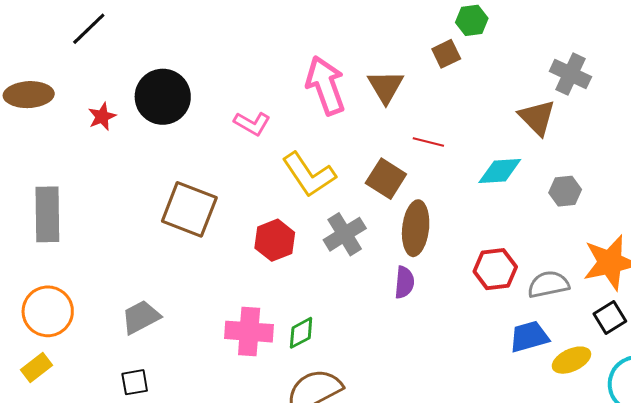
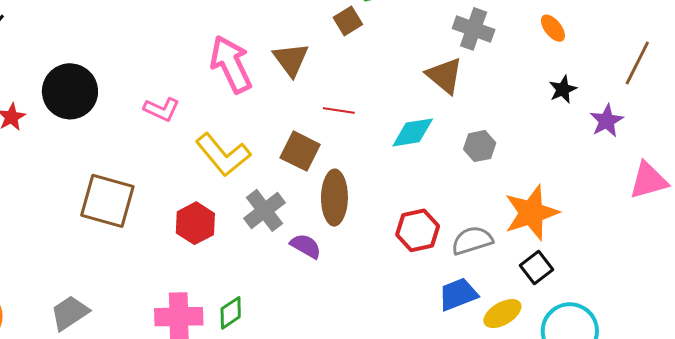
purple semicircle: (404, 282) -> (306, 246), moved, turned -60

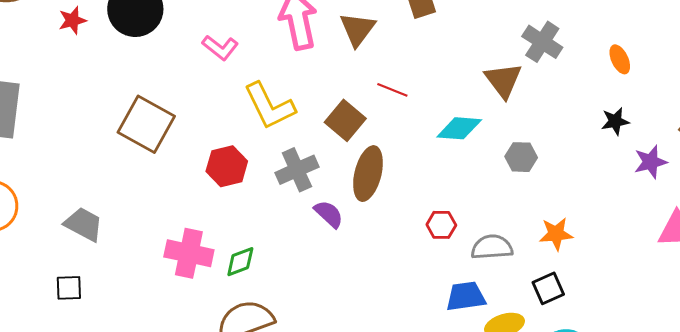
orange star: (531, 213) -> (556, 234), size x0.6
red hexagon: (418, 230) -> (441, 225), size x0.7
gray trapezoid: (70, 313) -> (84, 224), turned 48

